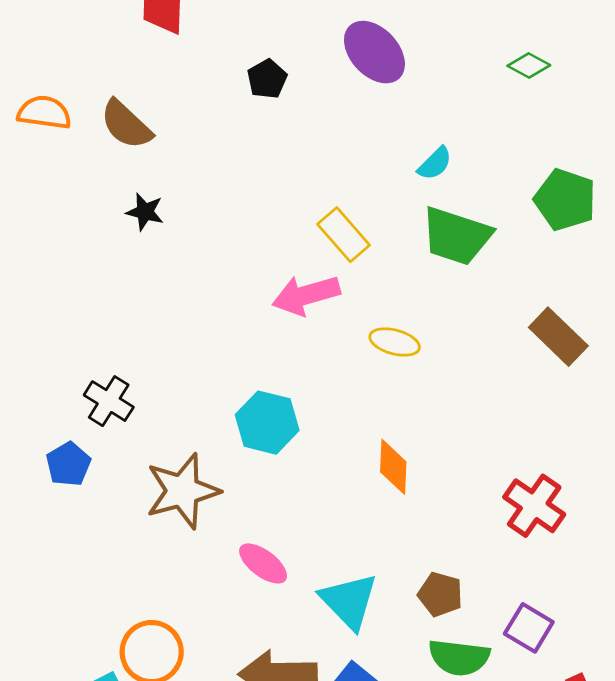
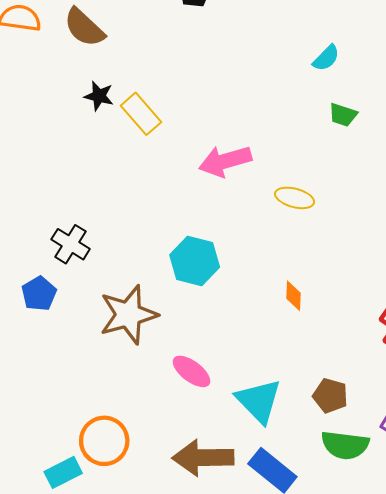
yellow rectangle: (344, 235) -> (141, 114), moved
green trapezoid: (456, 236) -> (343, 115), size x0.5
orange diamond: (393, 467) -> (294, 296), size x0.7

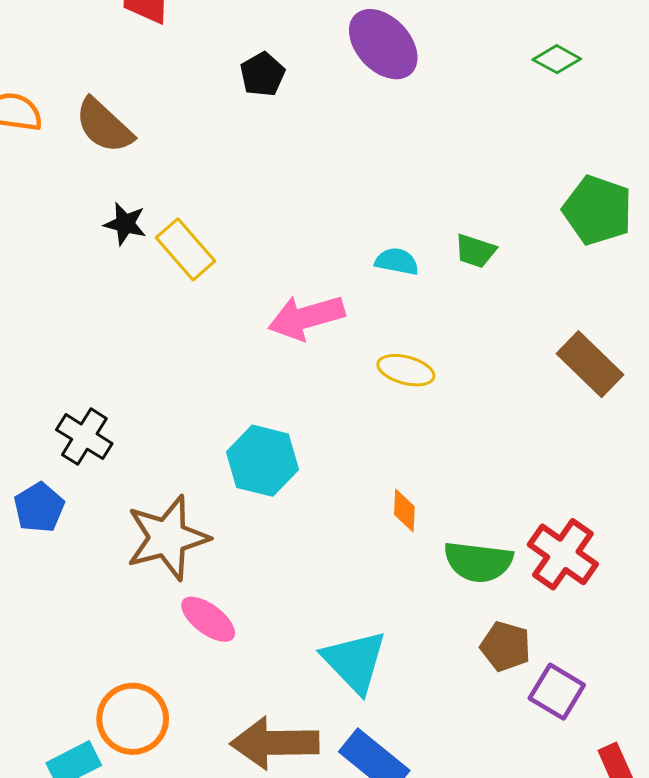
cyan semicircle: (326, 58) -> (397, 261), moved, turned -124
pink ellipse: (191, 371) -> (208, 619), moved
brown pentagon: (330, 396) -> (505, 646), moved
green semicircle: (345, 445) -> (478, 562), moved

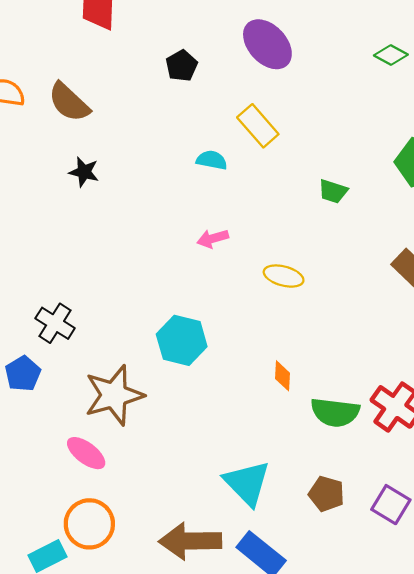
yellow rectangle: (185, 249) -> (258, 126), moved
cyan semicircle: (397, 261) -> (212, 160), moved
pink arrow: (306, 317) -> (213, 238), size x0.6
pink ellipse: (208, 619) -> (86, 453), moved
brown pentagon: (505, 646) -> (326, 494), moved

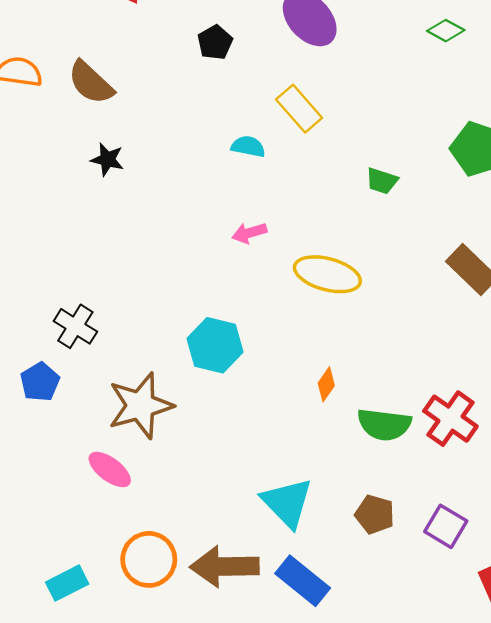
yellow ellipse: (284, 276) -> (327, 274), size x1.5
orange diamond: (282, 376) -> (326, 384), turned 32
orange circle: (89, 524) -> (149, 559), moved

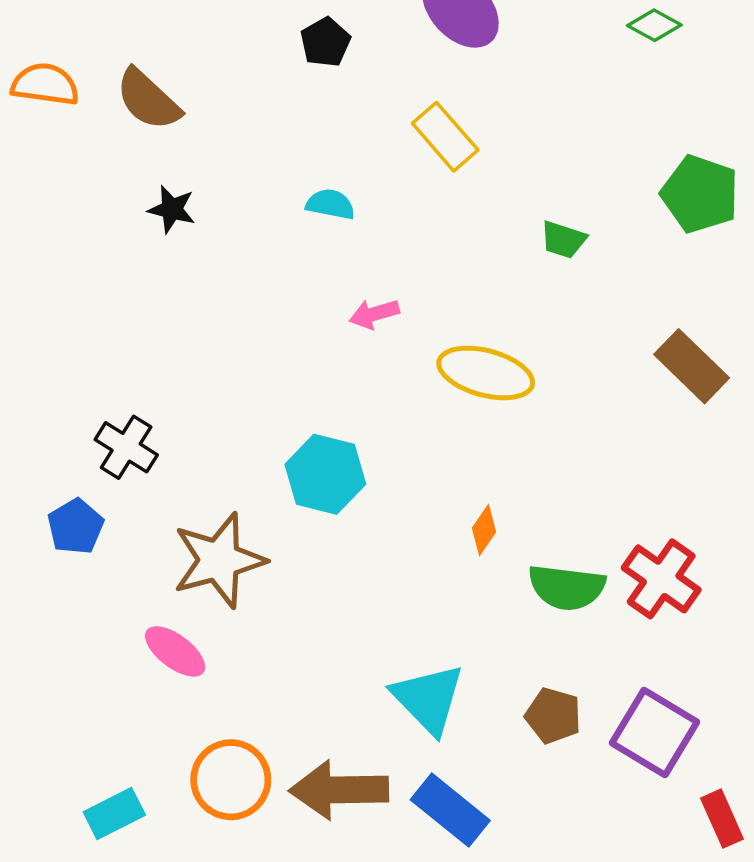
cyan semicircle: (248, 146) -> (330, 204), moved
purple square: (446, 526) -> (654, 732), size x1.4

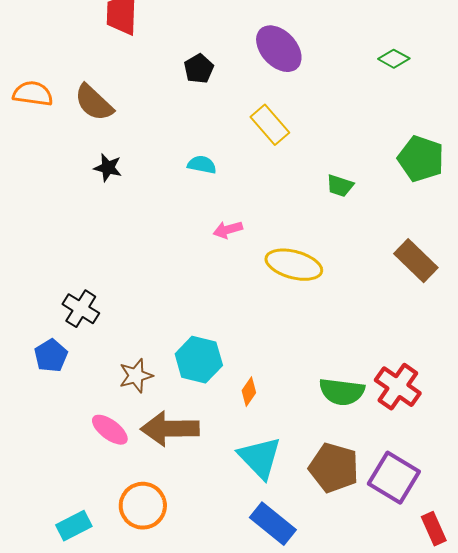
cyan hexagon: (325, 474) -> (199, 360), moved
orange diamond: (484, 530) -> (249, 392), moved
brown star: (219, 560) -> (136, 376), size x0.6
brown pentagon: (553, 716) -> (334, 468), size x1.5
brown arrow: (339, 790) -> (170, 429), moved

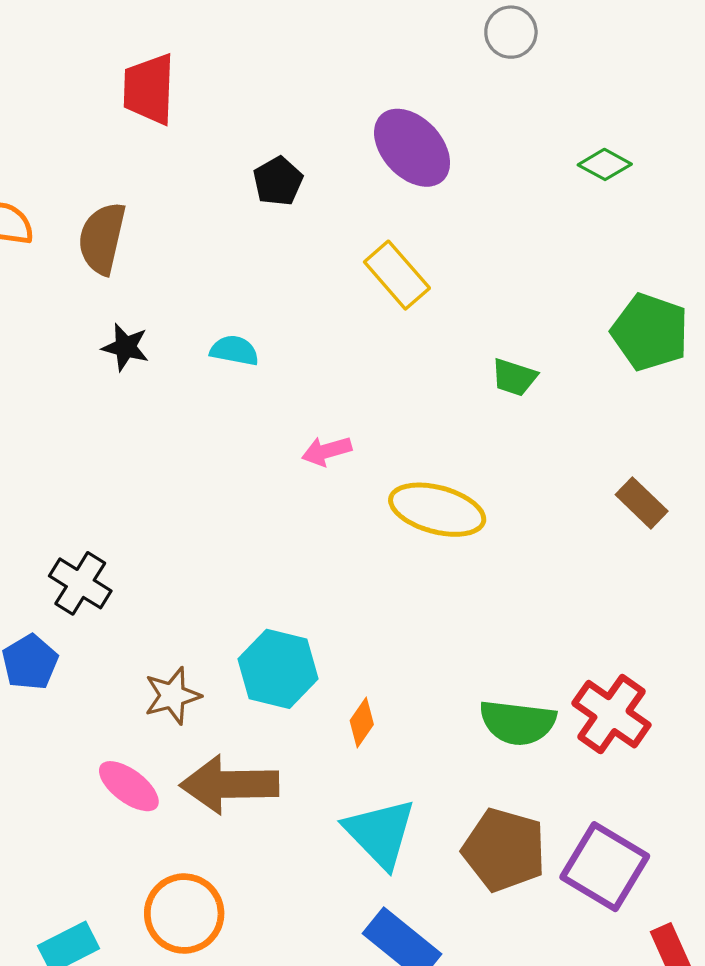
brown semicircle: (94, 103) -> (102, 238), turned 60
cyan semicircle: (202, 165) -> (234, 350), moved
brown rectangle: (416, 261) -> (642, 503), size x0.7

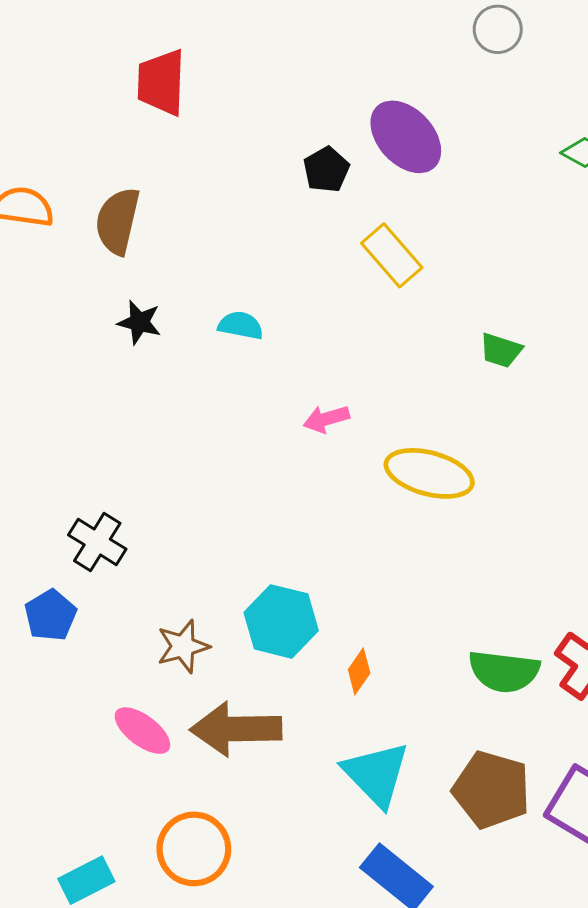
black pentagon: (278, 181) -> (326, 170), moved

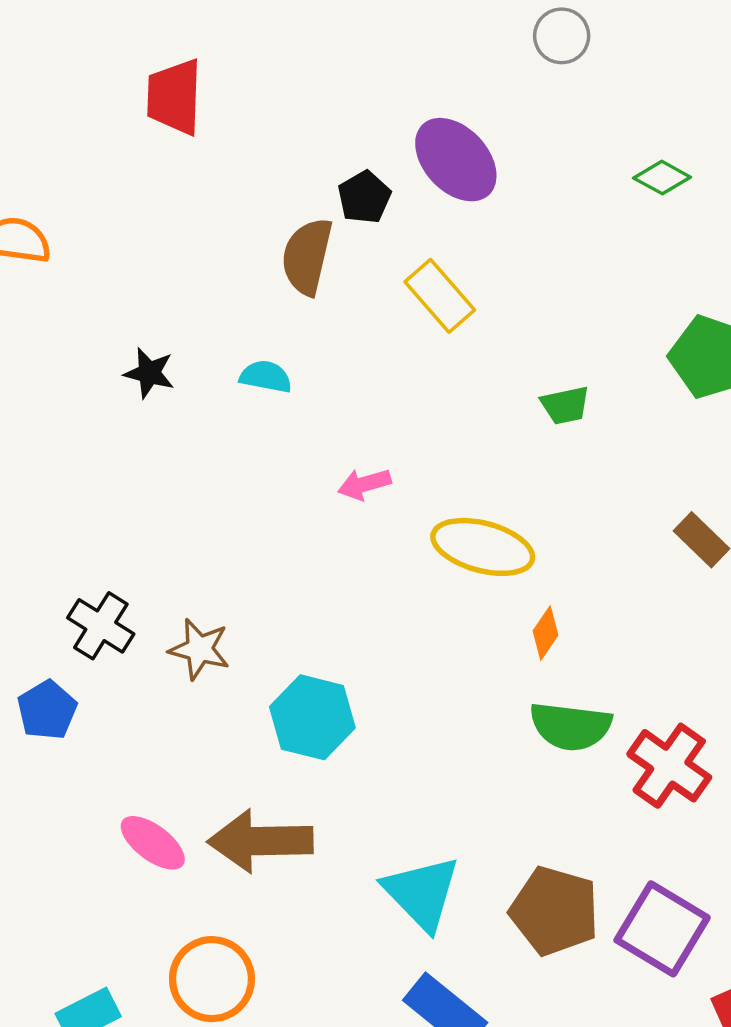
brown semicircle: (118, 221) -> (307, 256), moved
green trapezoid: (501, 350) -> (565, 405), turned -30
brown star: (183, 646) -> (199, 649), moved, turned 30
orange diamond: (359, 671) -> (545, 633), moved
green semicircle: (504, 671) -> (571, 726), moved

